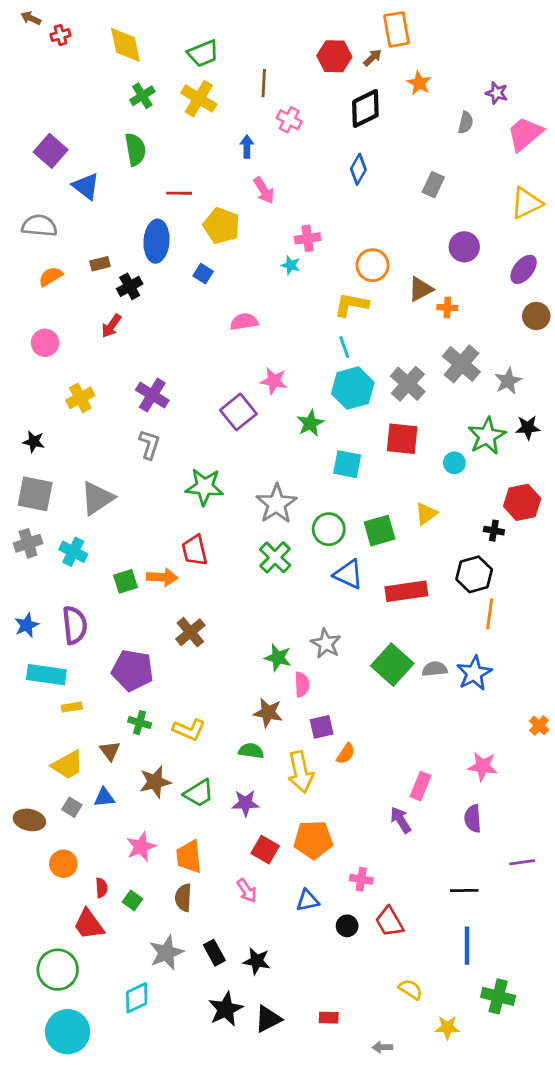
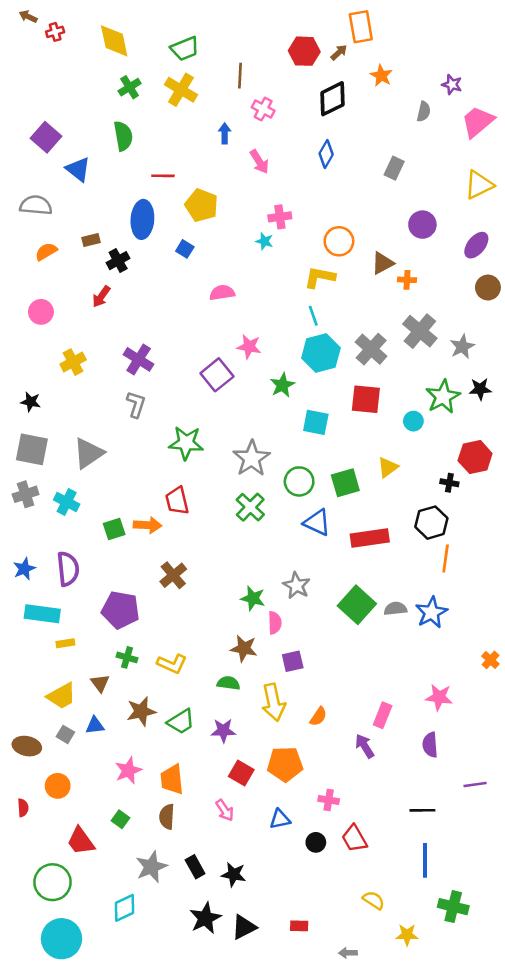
pink arrow: (264, 190) -> (259, 162), moved
orange semicircle: (346, 754) -> (318, 717), moved
red semicircle: (101, 888) -> (23, 808), moved

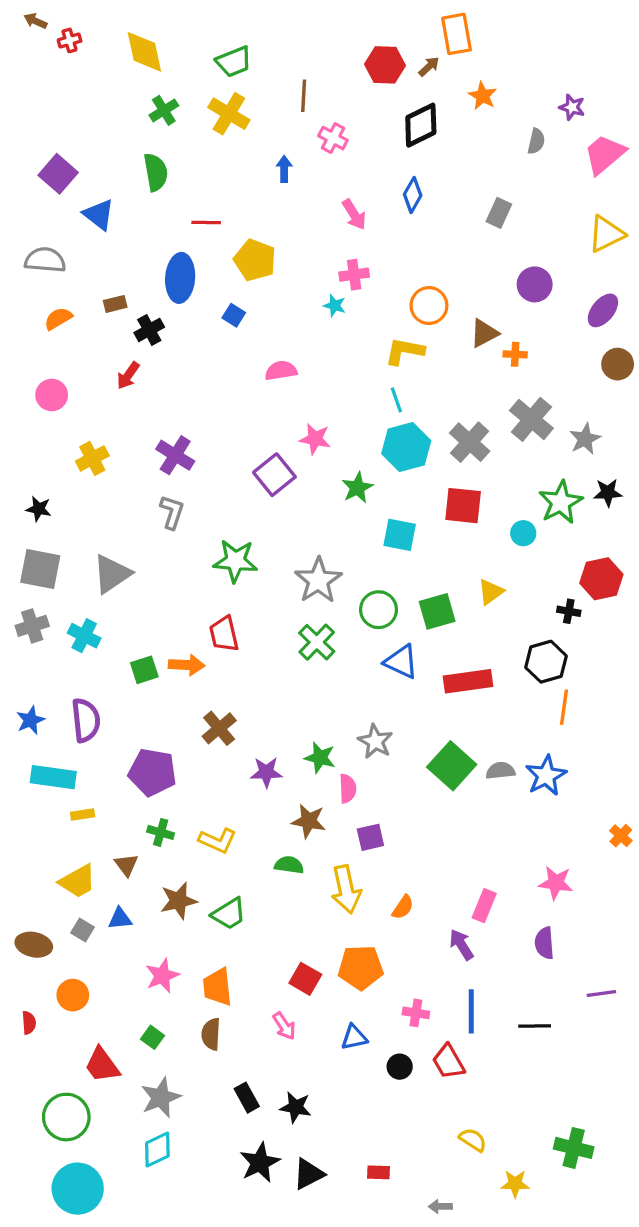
pink arrow: (259, 162) -> (354, 214), moved
purple star: (223, 731) -> (266, 772), moved
blue line: (425, 860) -> (471, 1011), moved
gray star: (151, 867) -> (161, 1098), moved

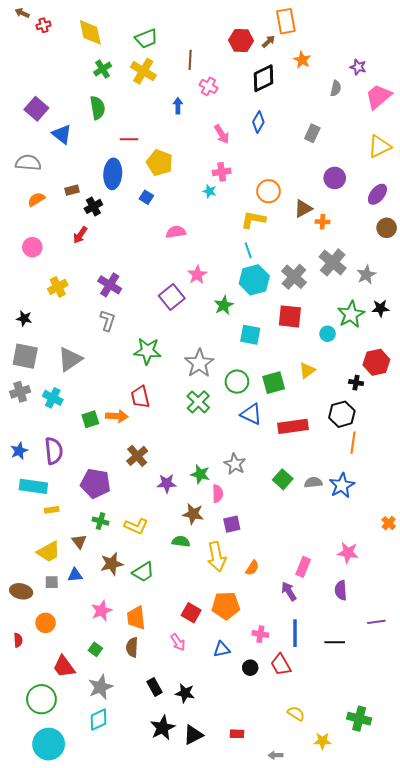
pink star: (315, 439) -> (197, 275), turned 30
green square: (452, 766) -> (283, 479), size x0.7
gray square: (83, 930) -> (52, 582), turned -32

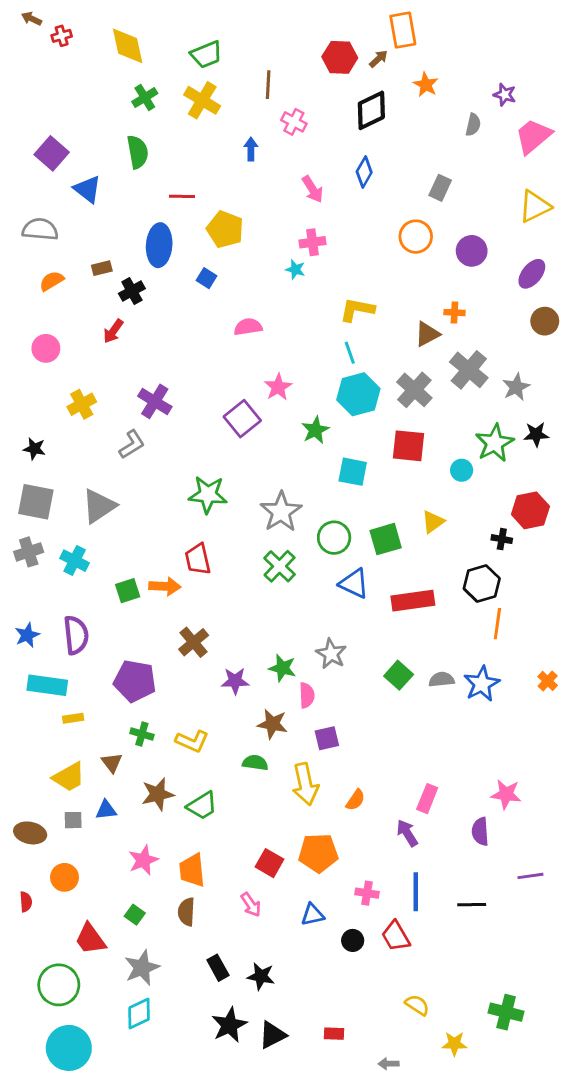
orange circle: (269, 191) -> (416, 237), moved
brown triangle: (303, 209) -> (427, 334), moved
gray L-shape: (108, 321) -> (132, 444), moved, turned 40
orange cross: (389, 523) -> (548, 681), moved
pink star: (348, 553) -> (506, 794), moved

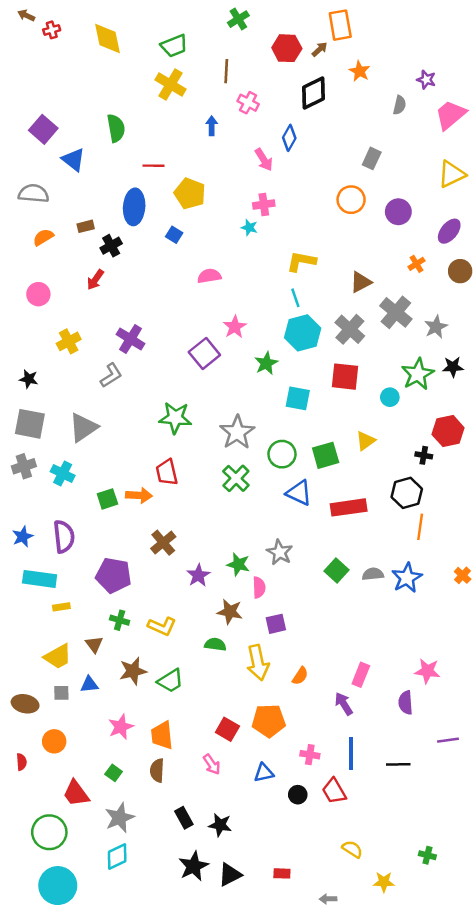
green cross: (145, 97) -> (238, 19), moved
blue diamond: (364, 172) -> (289, 138), moved
orange cross: (454, 313) -> (417, 264), moved, turned -35
purple star: (235, 681) -> (198, 575), turned -30
green cross: (506, 1012) -> (427, 855), size x0.6

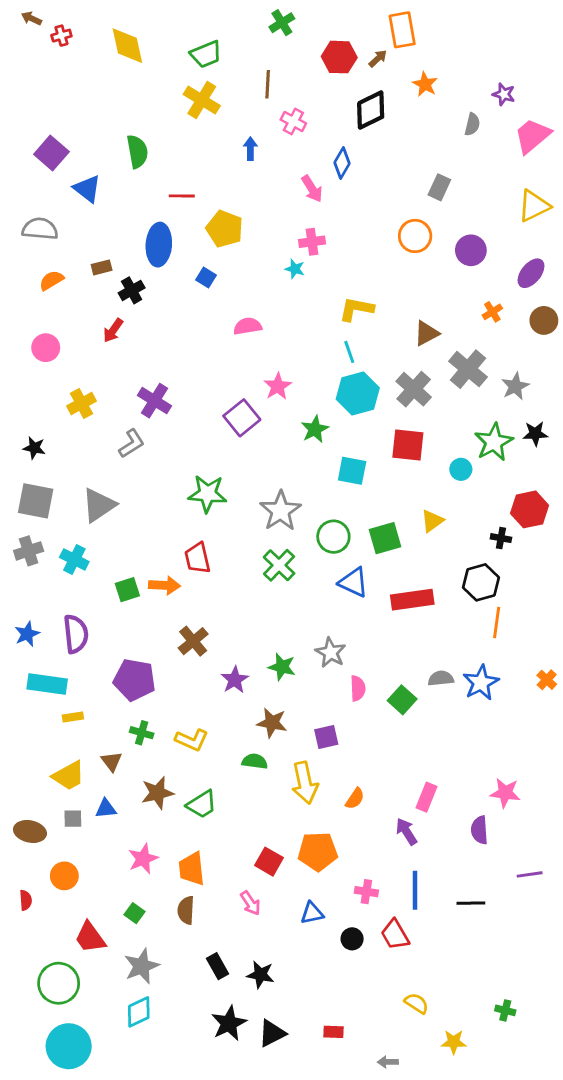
green square: (337, 570) -> (402, 700), moved
pink semicircle: (259, 587) -> (358, 688), moved

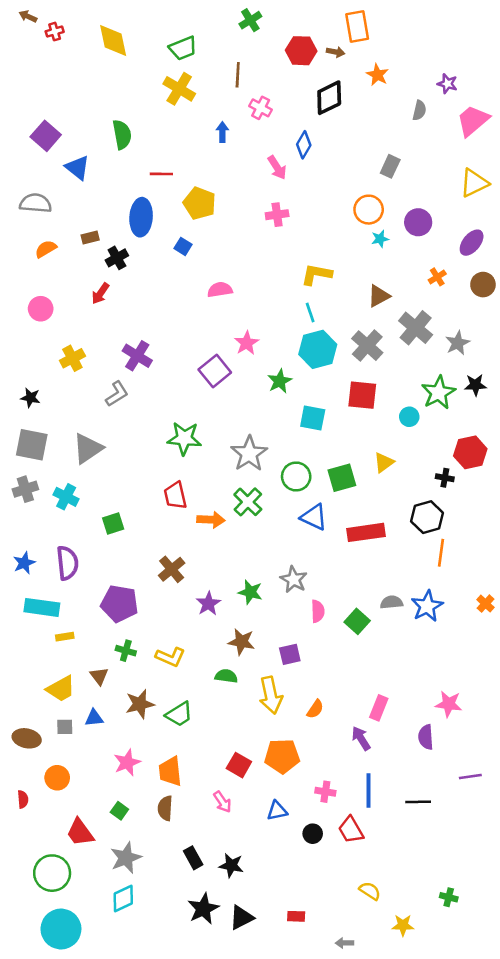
brown arrow: (378, 58) -> (336, 52), turned 54
cyan star: (295, 269) -> (380, 239), moved, turned -30
orange arrow: (165, 585) -> (211, 520), moved

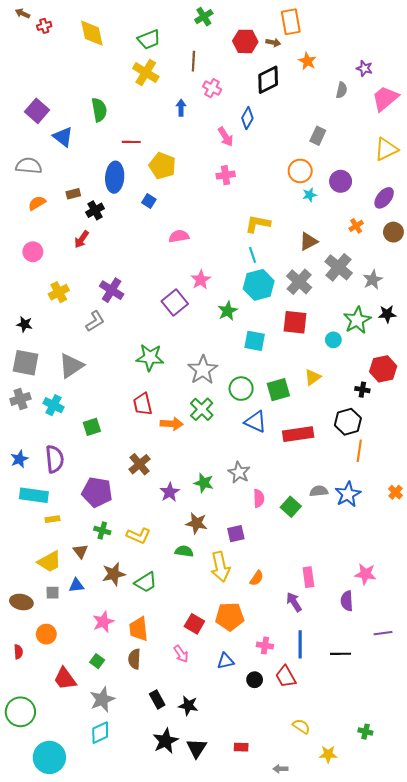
pink rectangle: (379, 708) -> (308, 577), turned -30
green circle: (52, 873) -> (20, 712), moved
black triangle: (241, 918) -> (197, 748), turned -30

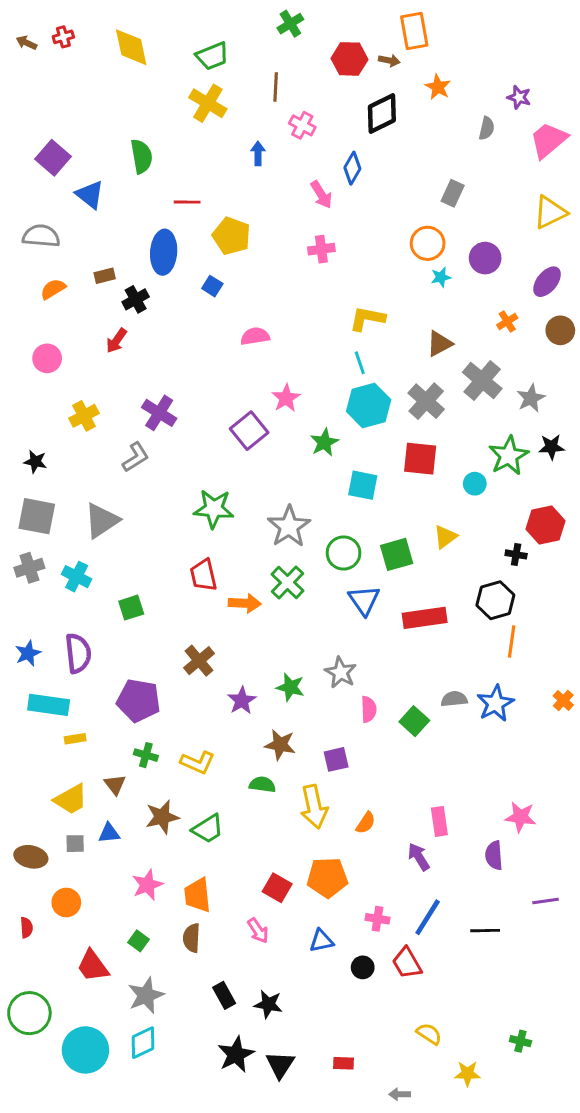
brown arrow: (22, 13) -> (26, 43), moved
blue triangle: (256, 422) -> (364, 600), turned 30
blue line: (300, 644) -> (428, 917), turned 32
cyan circle: (49, 757) -> (85, 1050), moved

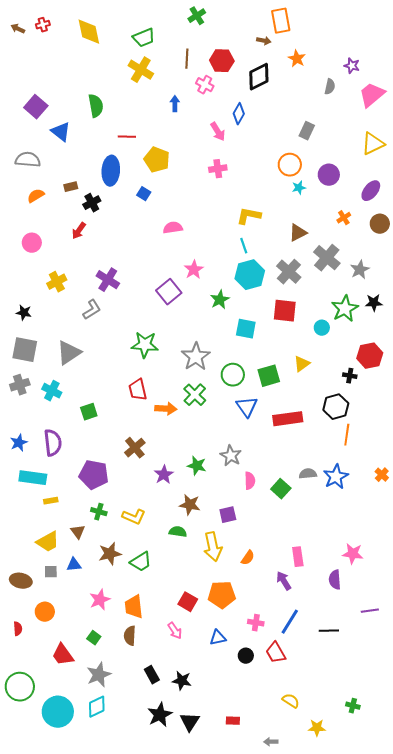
red hexagon: (349, 59) -> (222, 61), moved

